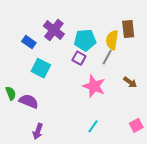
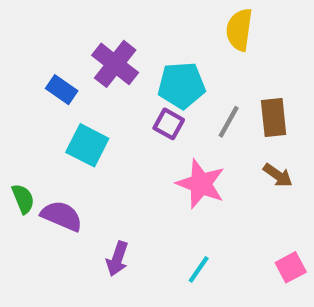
brown rectangle: (128, 29) -> (274, 117), moved
yellow semicircle: (112, 40) -> (239, 30), moved
purple arrow: (38, 131) -> (117, 259), moved

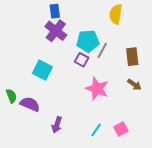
blue rectangle: (62, 90) -> (55, 11), moved, turned 48
gray line: (229, 122) -> (102, 50), moved
pink square: (291, 267) -> (121, 129), moved

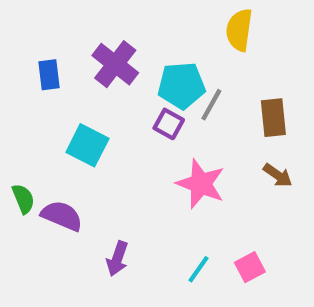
blue rectangle: (55, 11) -> (49, 75), moved

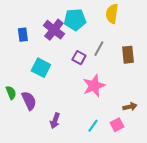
cyan pentagon: (181, 85) -> (75, 20), moved
brown arrow: (278, 175) -> (130, 107), moved, turned -48
pink star: (201, 184) -> (94, 86), turned 30
purple semicircle: (62, 216) -> (29, 101), turned 42

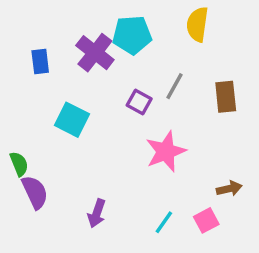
purple semicircle: (29, 101) -> (35, 192), moved

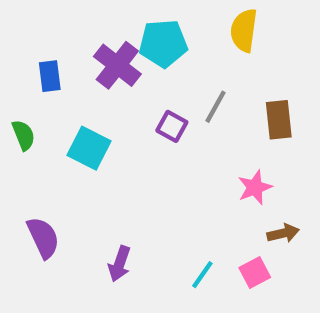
pink star: (166, 152) -> (255, 187), moved, size x0.7
green semicircle: (19, 164) -> (24, 135), moved

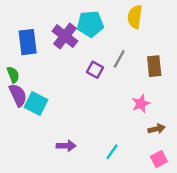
blue rectangle: (50, 76) -> (28, 42), size x1.5
cyan square: (89, 148) -> (36, 104), moved
purple semicircle: (43, 238) -> (18, 95), moved
purple arrow: (120, 264) -> (66, 146), turned -108
pink square: (255, 272) -> (159, 159), moved

